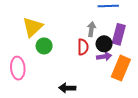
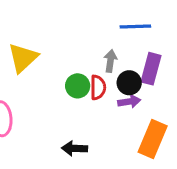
green circle: (44, 46) -> (78, 86), moved
orange rectangle: (121, 68) -> (153, 139), moved

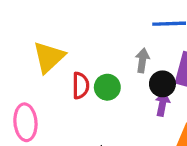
red semicircle: (98, 87) -> (81, 86), moved
purple arrow: (129, 102) -> (162, 104), turned -70

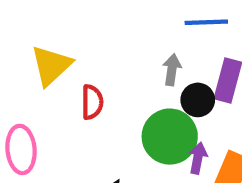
green circle: (107, 87) -> (170, 137), moved, size x1.6
purple arrow: (162, 104) -> (198, 158), moved

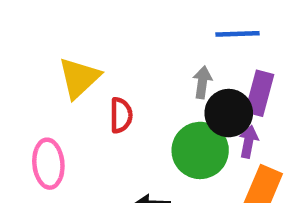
black circle: (198, 100) -> (229, 113), size x1.4
purple arrow: (198, 158) -> (249, 142), moved

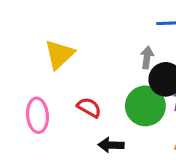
red semicircle: (121, 115) -> (89, 107), moved, turned -60

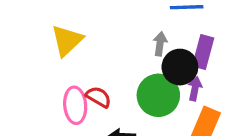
pink ellipse: (37, 115) -> (75, 105), moved

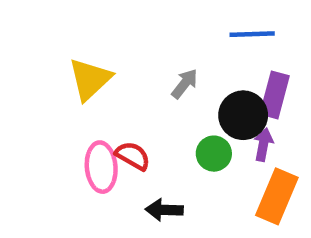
gray arrow: (160, 44) -> (185, 84), moved, turned 30
green circle: (158, 95) -> (214, 154), size x0.6

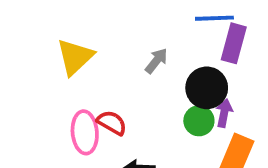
purple rectangle: (275, 95) -> (234, 43), moved
green circle: (214, 154) -> (199, 121), moved

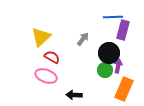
red semicircle: (112, 123) -> (52, 57), moved
pink ellipse: (85, 132) -> (46, 76), turned -65

